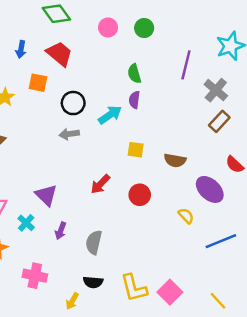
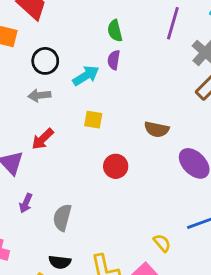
yellow square: (136, 150) -> (93, 120), moved
red arrow: (100, 184) -> (43, 139), moved
yellow semicircle: (186, 216) -> (162, 243), moved

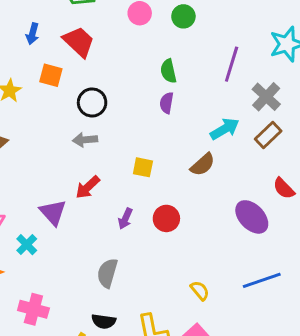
cyan arrow: (86, 76) -> (225, 129), moved
brown semicircle: (157, 129) -> (203, 165), moved, turned -55
purple arrow: (26, 203) -> (125, 219), moved
yellow semicircle: (162, 243) -> (200, 291), moved

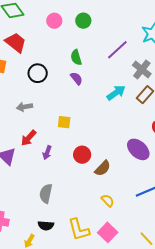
purple line: (232, 64) -> (117, 50), turned 35
black circle: (92, 102) -> (38, 73), moved
purple semicircle: (167, 103) -> (76, 78), turned 136
brown semicircle: (203, 165) -> (103, 168), moved
purple arrow: (125, 219) -> (47, 153), moved

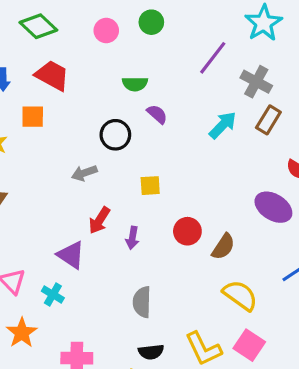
green semicircle: (76, 57) -> (135, 84), moved, turned -63
black circle: (38, 73) -> (115, 135), moved
yellow semicircle: (108, 200) -> (240, 295), size x1.6

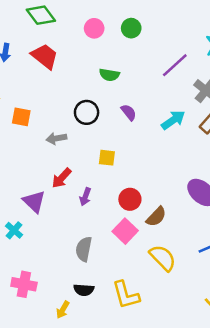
purple semicircle: (157, 114) -> (129, 112), moved
orange square: (33, 117) -> (21, 117), moved
pink square: (249, 345) -> (125, 231), moved

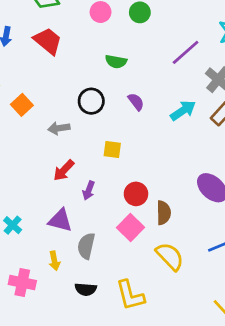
orange square: (21, 117) -> (22, 105), turned 36
purple triangle: (34, 202) -> (60, 220), moved, turned -30
brown semicircle: (156, 217) -> (164, 213), turned -45
yellow arrow: (63, 310) -> (54, 261), moved, turned -42

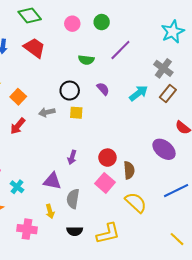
purple line: (186, 52) -> (120, 50), moved
yellow square: (112, 149) -> (76, 113), moved
red arrow: (64, 170) -> (18, 126), moved
yellow L-shape: (130, 295) -> (108, 233), turned -85

